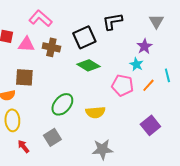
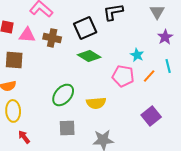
purple star: (144, 46) -> (165, 37), moved
brown square: (24, 77) -> (14, 60), moved
gray square: (52, 137) -> (67, 128), moved, turned 30

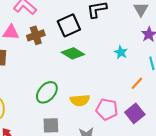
brown cross: (52, 38) -> (36, 35), turned -30
pink pentagon: (123, 76) -> (107, 109), moved
orange line: (149, 76) -> (137, 83), moved

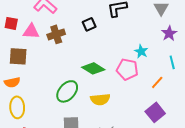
black square: (69, 25) -> (89, 24), size x0.6
green diamond: (73, 53) -> (93, 68), moved
pink pentagon: (107, 109) -> (127, 69), moved

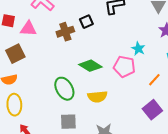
brown cross: (56, 34) -> (65, 32), moved
brown square: (18, 56) -> (15, 54), turned -30
green ellipse: (67, 91) -> (64, 89), turned -70

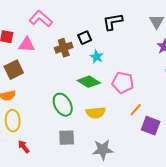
cyan star: (138, 49) -> (97, 57), moved
orange line: (154, 80) -> (136, 110), moved
purple square: (152, 110) -> (151, 126), turned -30

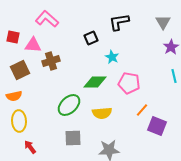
brown cross: (64, 48) -> (51, 61), moved
cyan star: (97, 57) -> (112, 57), moved
green diamond: (89, 82) -> (95, 82), turned -30
green ellipse: (63, 105) -> (69, 105), turned 75

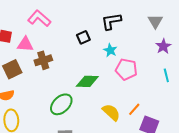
cyan star: (112, 57) -> (110, 50), moved
pink pentagon: (129, 83) -> (126, 69), moved
yellow semicircle: (102, 113) -> (111, 112), moved, turned -132

